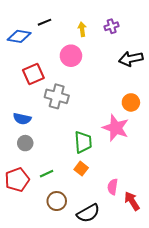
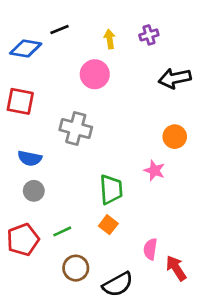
red square: (33, 74) -> (20, 101), moved, turned 35
pink star: (116, 128) -> (154, 170), size x0.6

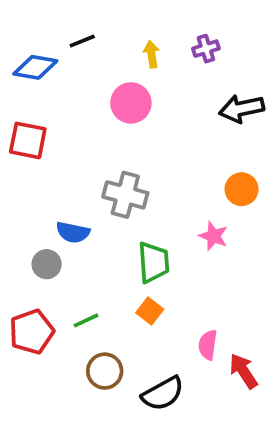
gray cross: (76, 128) -> (125, 195), moved
blue semicircle: (30, 158) -> (73, 232), moved

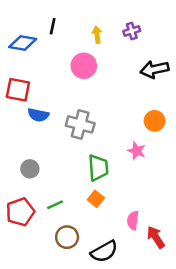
black line: (82, 41) -> (53, 26), turned -56
blue semicircle: (73, 232) -> (38, 115), moved

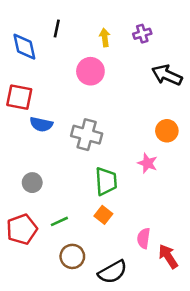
blue diamond: (23, 43) -> (24, 47), turned 68
black arrow: (155, 69) -> (167, 75), turned 36

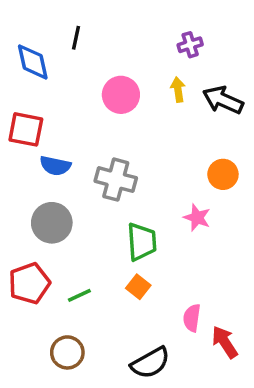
yellow arrow: (105, 38) -> (178, 90), moved
gray circle: (32, 183) -> (52, 223), moved, size x1.5
red pentagon: (22, 229) -> (29, 283), moved
brown circle: (72, 256) -> (67, 352), moved

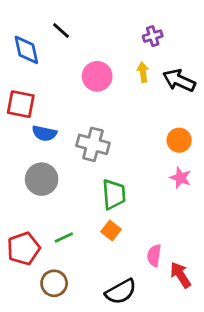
black line: (76, 38) -> (61, 30), turned -60
pink star: (197, 218) -> (180, 178), moved
red pentagon: (29, 283) -> (24, 249), moved

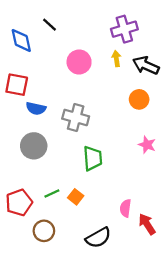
purple cross: (153, 36) -> (124, 29), size x1.6
orange circle: (179, 140) -> (139, 99), moved
orange square: (111, 231) -> (76, 197), moved

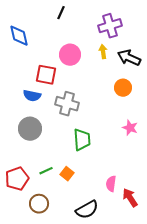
black line: (50, 25) -> (61, 13), moved, turned 72
red square: (17, 85) -> (46, 75), moved

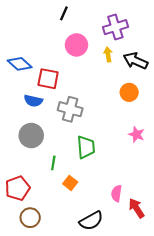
blue diamond: (19, 36) -> (20, 64), moved, turned -35
pink circle: (70, 55) -> (76, 45), moved
green line: (46, 171) -> (53, 163), moved, turned -56
brown circle: (39, 204) -> (30, 218), moved

